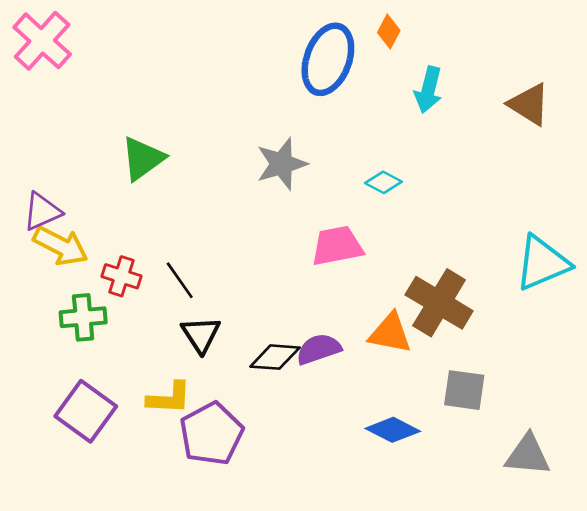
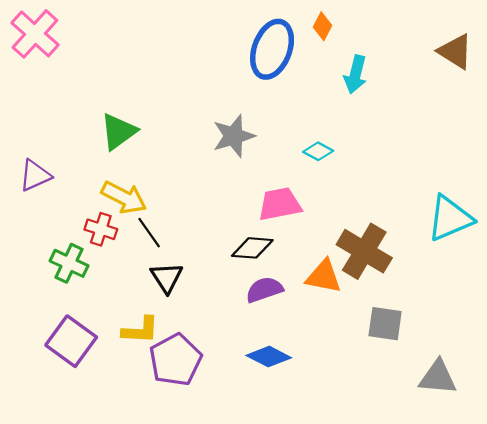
brown triangle: (529, 104) -> (455, 51), moved
yellow arrow: (61, 246) -> (124, 197), moved
green cross: (83, 317) -> (69, 263), turned 30
black diamond: (275, 357) -> (252, 248), moved
blue diamond: (393, 430) -> (269, 357), moved

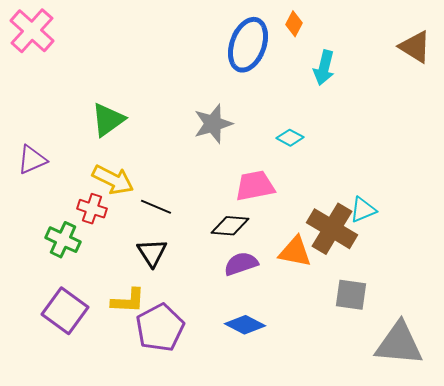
cyan triangle: (450, 218) -> (363, 210), moved, size x0.6
black line: (149, 233) -> (156, 207), moved, turned -32
gray triangle: (438, 377) -> (399, 344), size x1.4

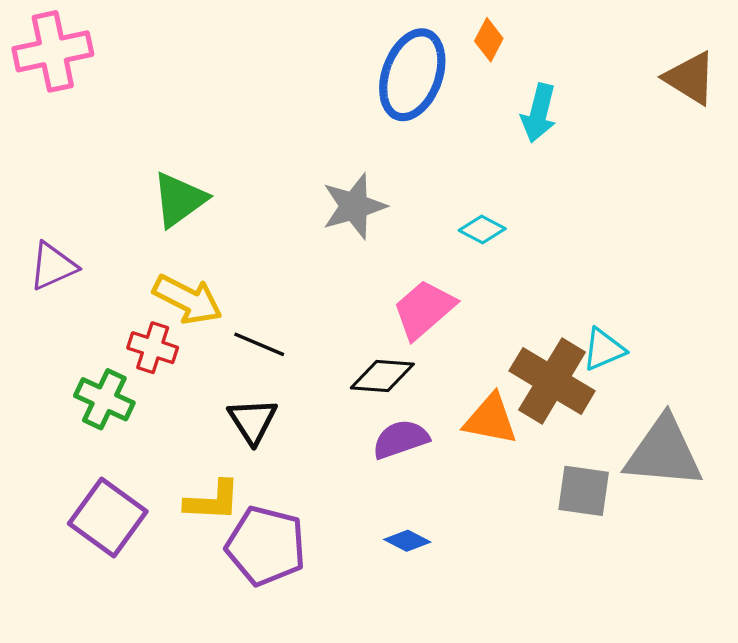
pink cross: (32, 31) -> (53, 51), turned 36
pink trapezoid: (255, 186) -> (424, 309), turned -30
blue diamond: (245, 325) -> (407, 541), size x0.7
purple pentagon: (160, 328) -> (266, 546), turned -30
gray triangle: (399, 344) -> (664, 453), moved

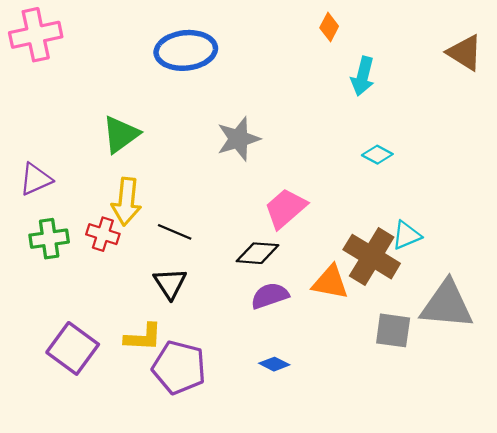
blue ellipse: (412, 75) -> (186, 50), moved, turned 64
cyan diamond: (482, 230) -> (377, 155), moved
yellow arrow: (188, 299) -> (126, 202), turned 69
green cross: (104, 399) -> (49, 239), moved, turned -33

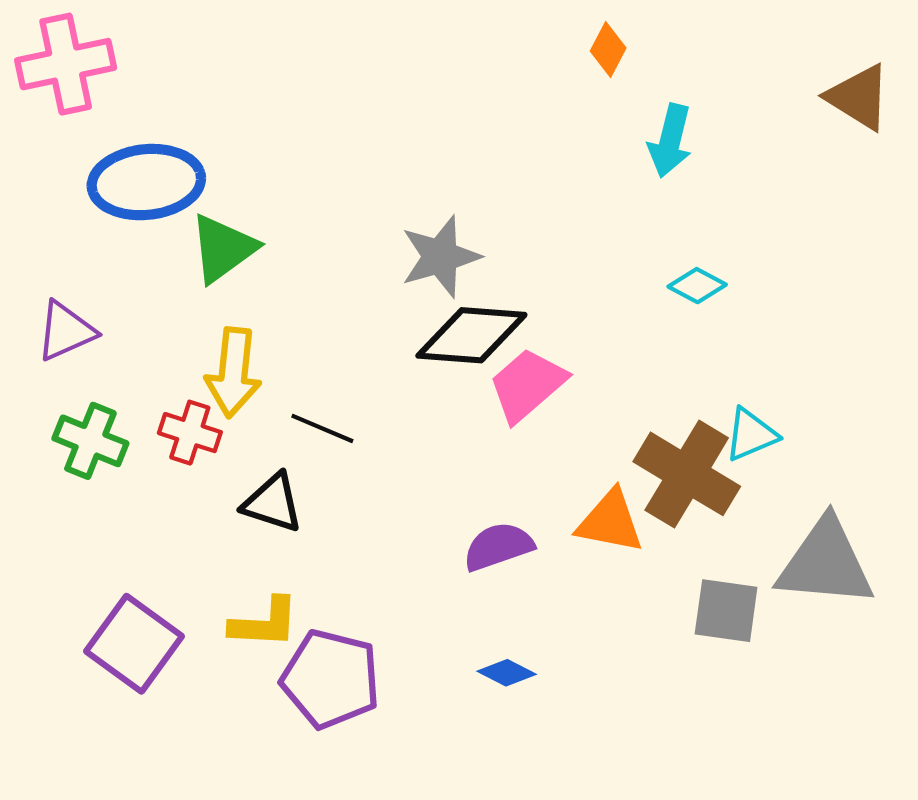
blue ellipse: (186, 50) -> (146, 182), moved
green cross: (49, 239) -> (90, 441), turned 30
black diamond: (257, 253) -> (471, 335), moved, size x1.4
black triangle: (170, 283) -> (273, 503), moved, turned -39

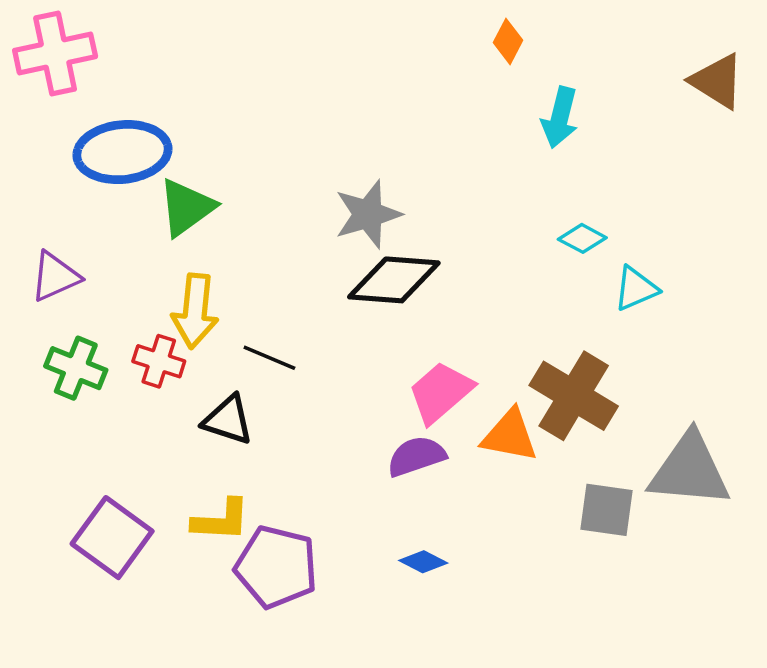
pink trapezoid: (527, 385) -> (441, 392), moved
cyan triangle: (751, 435) -> (636, 289), moved

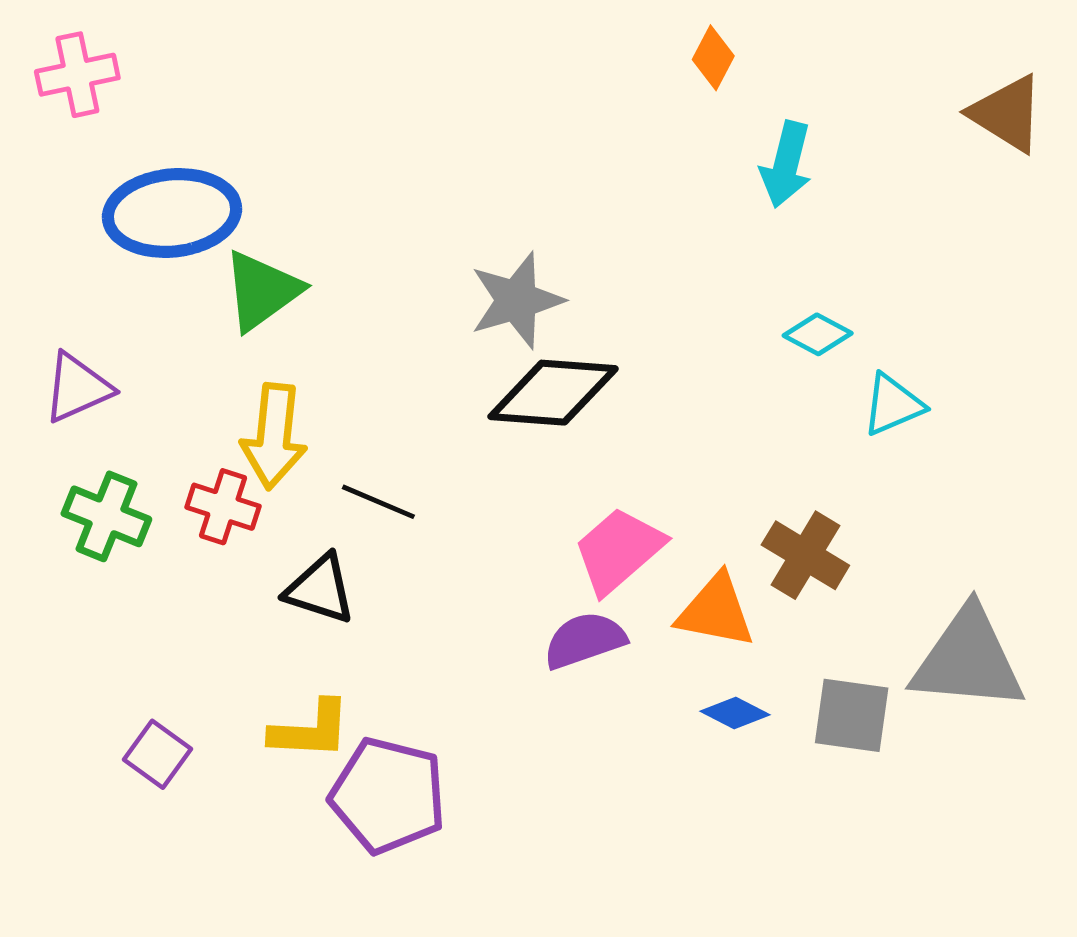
pink cross: (55, 54) -> (77, 75), size x0.7
brown cross: (574, 396) -> (805, 555), size x0.7
purple square: (112, 538) -> (157, 754), size x0.6
blue diamond: (423, 562) -> (735, 713), moved

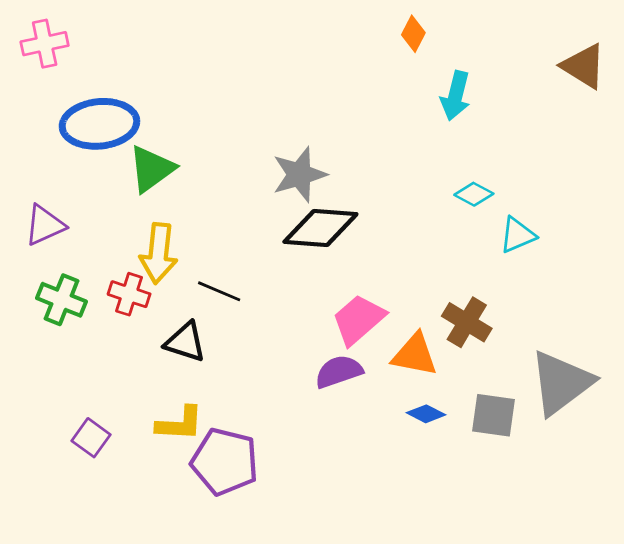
gray triangle: (968, 660) -> (561, 383), turned -42

